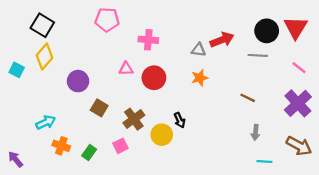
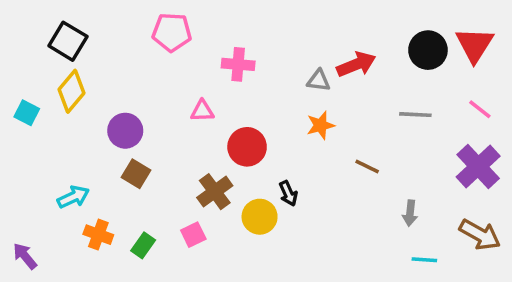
gray line: (258, 55) -> (415, 115), moved
red circle: (154, 78) -> (247, 147), moved
brown line: (248, 98) -> (367, 167), moved
brown square: (99, 108) -> (136, 174), moved

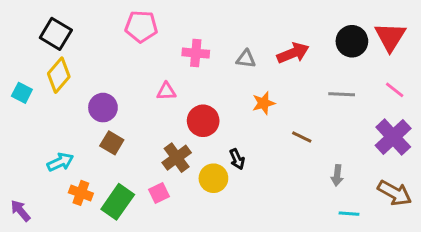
gray triangle: (319, 81) -> (246, 59), moved
green rectangle: (143, 245) -> (118, 202), size x1.6

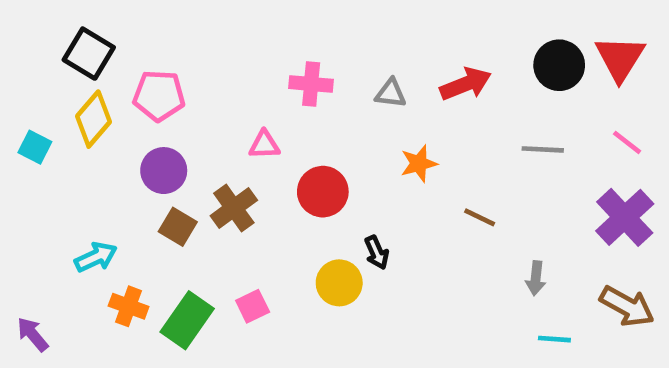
pink pentagon: (141, 27) -> (159, 96), moved
brown cross: (177, 158) -> (234, 208), moved

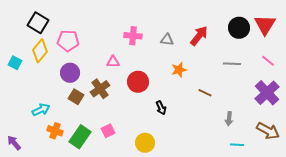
red arrow: (466, 84) -> (199, 36), turned -30
yellow circle: (339, 283) -> (145, 143), moved

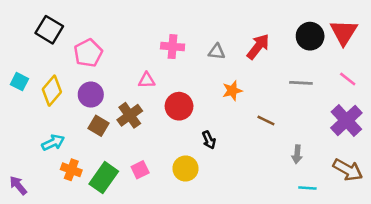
pink pentagon: (68, 41) -> (88, 53), turned -30
yellow diamond: (40, 51) -> (52, 91), moved
yellow circle: (145, 143) -> (186, 168), moved

